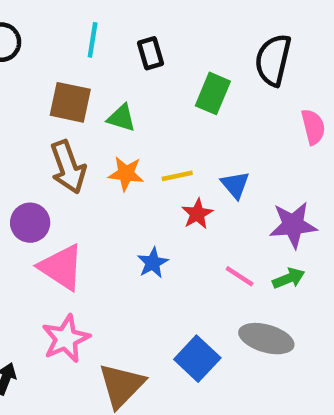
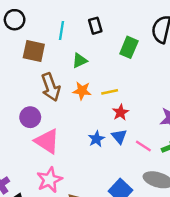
cyan line: (93, 40) -> (62, 31), moved
brown square: (70, 102) -> (34, 51), moved
green triangle: (121, 118) -> (80, 61), turned -42
blue triangle: (235, 185) -> (119, 136), moved

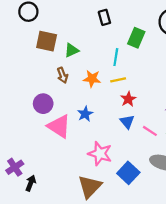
cyan line: (62, 31) -> (116, 57), moved
green triangle: (80, 61) -> (72, 50), moved
brown arrow: (51, 87) -> (62, 75), size x0.6
blue star: (96, 139) -> (85, 114), moved
pink star: (49, 180) -> (100, 154), moved, turned -30

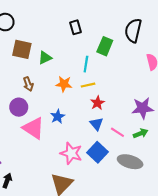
brown arrow: (62, 75) -> (28, 84), moved
blue square: (128, 173) -> (97, 152), moved

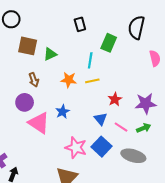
red star: (97, 103) -> (115, 99), moved

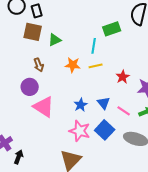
black rectangle: (80, 24) -> (37, 11), moved
green rectangle: (109, 43) -> (112, 29), turned 48
red star: (115, 99) -> (123, 77), moved
blue star: (63, 112) -> (81, 105), moved

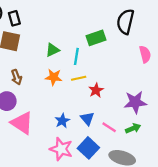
green triangle: (55, 40) -> (52, 50), moved
red star: (123, 77) -> (96, 90), moved

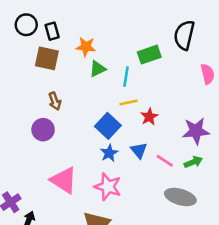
orange star: (54, 77) -> (86, 47), moved
pink triangle: (22, 123) -> (64, 180), moved
blue square: (88, 148) -> (108, 126), moved

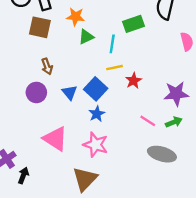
blue triangle: (139, 150) -> (70, 92), moved

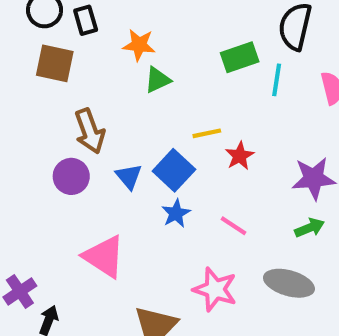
brown square: (40, 27) -> (55, 63), moved
cyan line: (112, 44) -> (277, 80), moved
brown arrow: (47, 66) -> (90, 131), size x1.5
pink line: (148, 121) -> (234, 226), moved
pink star: (96, 145) -> (215, 289), moved

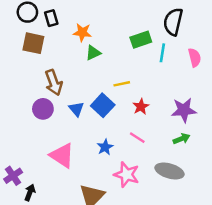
red star: (240, 156) -> (141, 107), moved
blue star: (176, 213) -> (105, 147), moved

